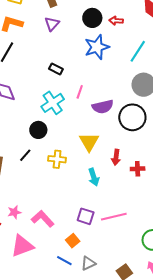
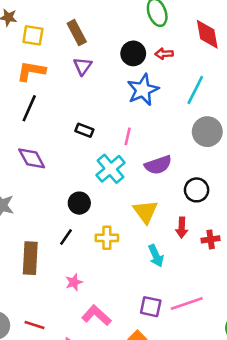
black rectangle: (56, 69) -> (84, 130), moved
pink line: (80, 92) -> (128, 136), moved
cyan cross: (53, 103) -> (111, 169), moved
black circle: (132, 117) -> (197, 190), moved, size x0.7
pink star: (14, 212) -> (74, 282), moved

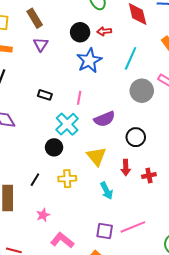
black circle: (79, 203) -> (54, 147), moved

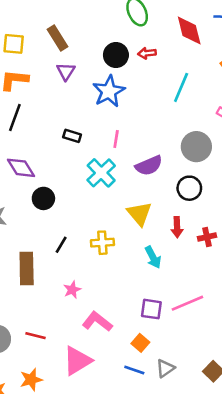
blue star: (89, 60) -> (109, 91), moved
gray circle: (142, 91) -> (196, 147), moved
black circle: (54, 147) -> (43, 198), moved

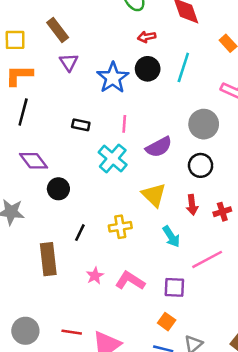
black circle: (116, 55) -> (148, 69), moved
pink line: (187, 303) -> (207, 259), moved
pink L-shape: (97, 322) -> (130, 281), moved
red line: (36, 336) -> (72, 332), moved

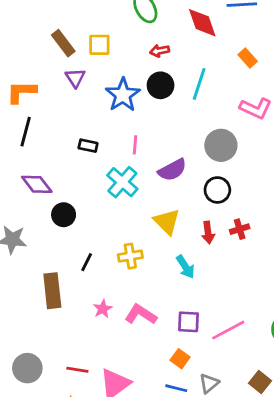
yellow square: (15, 40) -> (99, 45), moved
red cross: (222, 212) -> (240, 229), moved
pink line: (207, 259) -> (228, 330), moved

